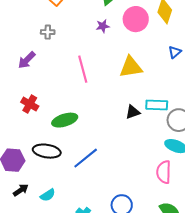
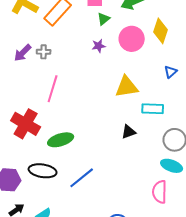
purple arrow: (27, 60) -> (23, 53), moved
pink line: (83, 69) -> (53, 89), moved, turned 32
red cross: (30, 104) -> (26, 124), size x1.6
cyan rectangle: (157, 105) -> (153, 109), moved

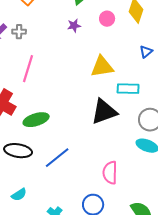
pink circle: (132, 39) -> (107, 19), size x0.6
black triangle: (129, 132) -> (104, 112), size x1.8
pink semicircle: (160, 192) -> (110, 173), moved

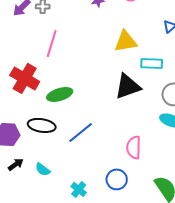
cyan semicircle: (19, 195) -> (43, 169), turned 70

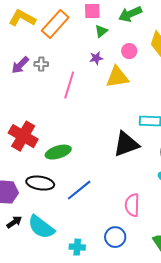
yellow triangle: (126, 41) -> (117, 77), moved
pink line: (52, 43) -> (69, 85), moved
cyan semicircle: (43, 169) -> (41, 227), size x1.8
cyan cross: (79, 189) -> (77, 247), turned -35

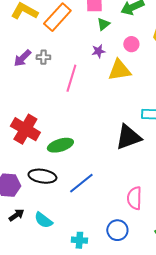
cyan semicircle: (41, 227) -> (43, 220), size x0.7

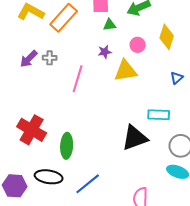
green triangle: (103, 24) -> (110, 25), turned 32
green ellipse: (60, 145) -> (67, 146), turned -70

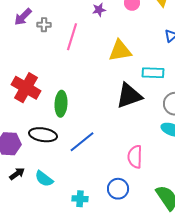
gray cross: (50, 58) -> (44, 25), moved
yellow triangle: (126, 71) -> (120, 51), moved

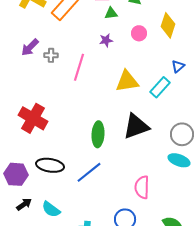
cyan rectangle: (153, 73) -> (160, 87), moved, turned -50
green ellipse: (61, 104) -> (98, 134), moved

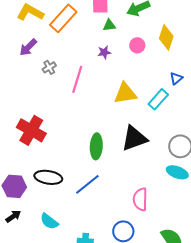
purple arrow: (30, 47) -> (28, 47), moved
gray cross: (51, 55) -> (49, 67), turned -32
black arrow: (24, 204) -> (13, 216), moved

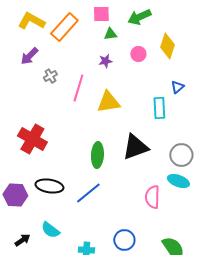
yellow triangle: (125, 93) -> (108, 102), moved
cyan rectangle: (158, 99) -> (159, 108), turned -45
pink semicircle: (140, 199) -> (152, 197), moved
black arrow: (13, 216) -> (22, 240), moved

